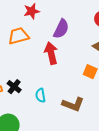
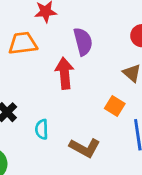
purple semicircle: (61, 29) -> (83, 42), turned -48

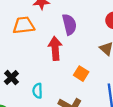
orange square: (115, 106) -> (81, 74), moved

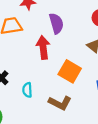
orange square: (81, 74) -> (70, 71), size x1.5

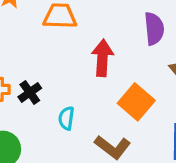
purple semicircle: (56, 23) -> (154, 29), moved

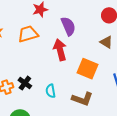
purple semicircle: (154, 29) -> (68, 26), moved

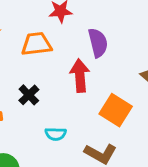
black cross: (25, 83) -> (29, 95), moved
cyan semicircle: (51, 91) -> (56, 134), turned -88

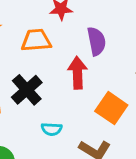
black cross: (29, 95) -> (27, 90), size x1.5

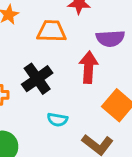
purple semicircle: (96, 41) -> (110, 38), turned 92

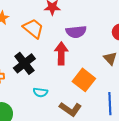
orange trapezoid: (52, 31) -> (33, 28), turned 40

